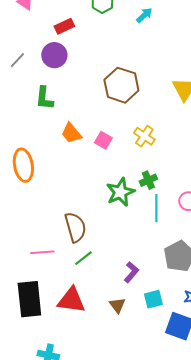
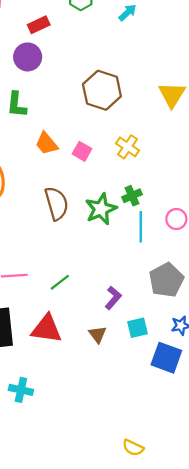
brown semicircle: (75, 227) -> (56, 203), moved

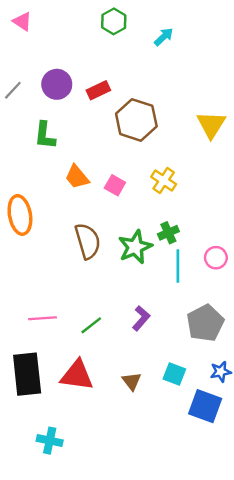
red rectangle: (39, 25) -> (98, 90), moved
purple L-shape: (113, 298) -> (141, 318), moved
cyan square: (138, 328) -> (174, 374), turned 35

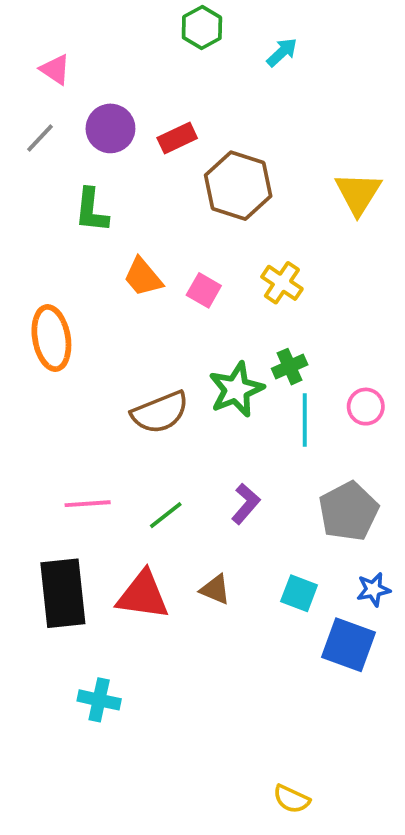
pink triangle: (22, 21) -> (55, 69), moved
brown semicircle: (88, 241) -> (160, 412), moved, turned 84
brown triangle: (132, 381) -> (215, 589), moved, turned -30

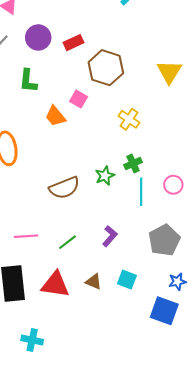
pink square: (204, 290) -> (79, 99), moved
green star: (236, 389) -> (105, 176), size x0.7
cyan square: (299, 593) -> (127, 280), moved

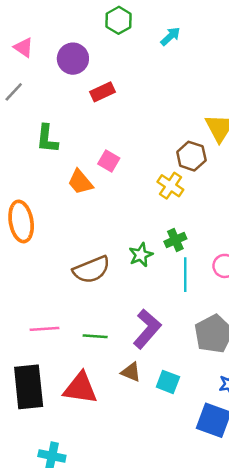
purple circle: (38, 37) -> (73, 59), moved
brown hexagon: (106, 68) -> (191, 156), moved, size x0.7
purple L-shape: (110, 236) -> (147, 329), size x1.5
green line: (67, 242) -> (95, 336), turned 42
brown triangle: (94, 282) -> (131, 372), moved

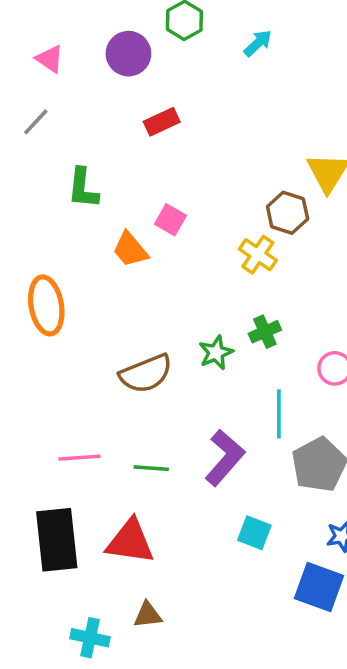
purple circle: (73, 59) -> (128, 54), moved
cyan line: (185, 275) -> (279, 414), moved
brown triangle: (131, 372) -> (148, 615), moved, turned -30

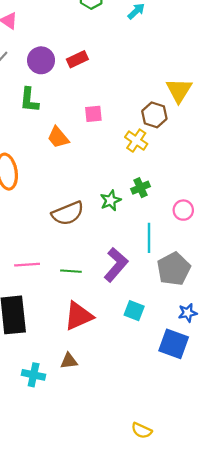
purple circle: (128, 54) -> (41, 60), moved
pink square: (170, 220) -> (93, 114), moved, turned -36
red triangle: (130, 542) -> (78, 316), moved, turned -32

